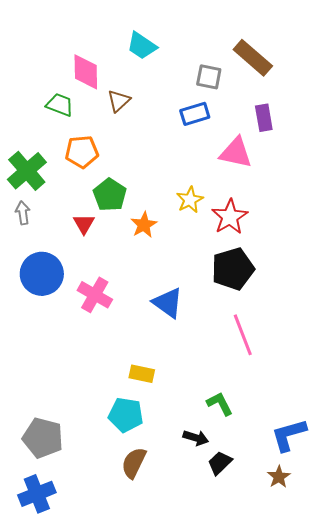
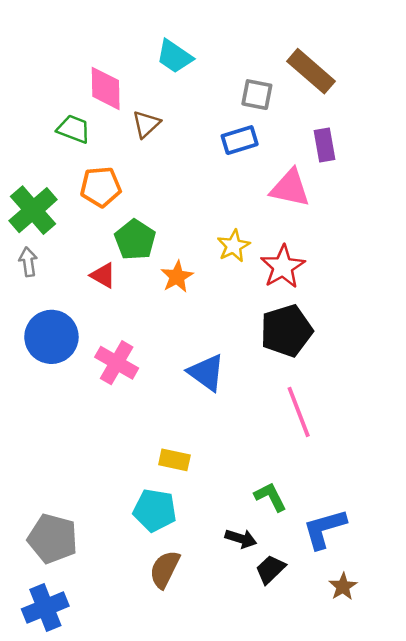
red triangle: (84, 224) -> (103, 275), turned -30
blue L-shape: (289, 435) -> (325, 529), moved

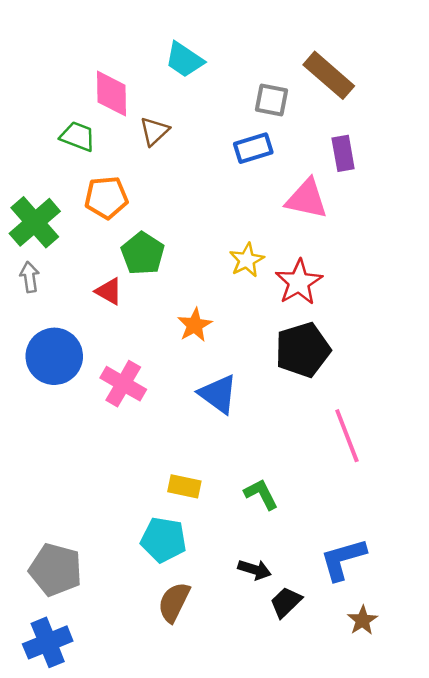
orange star: (177, 277) -> (195, 325), moved
pink line: (299, 412) -> (347, 436), moved
green L-shape: (270, 497) -> (261, 494), moved

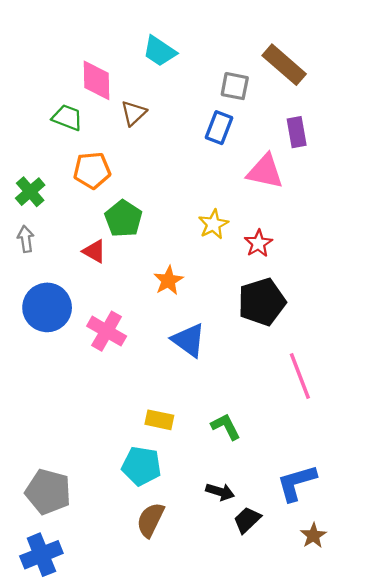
blue rectangle: (253, 148) -> (219, 128), turned -52
green cross: (35, 222) -> (30, 192), size x0.7
red star: (299, 282) -> (258, 243), size x0.7

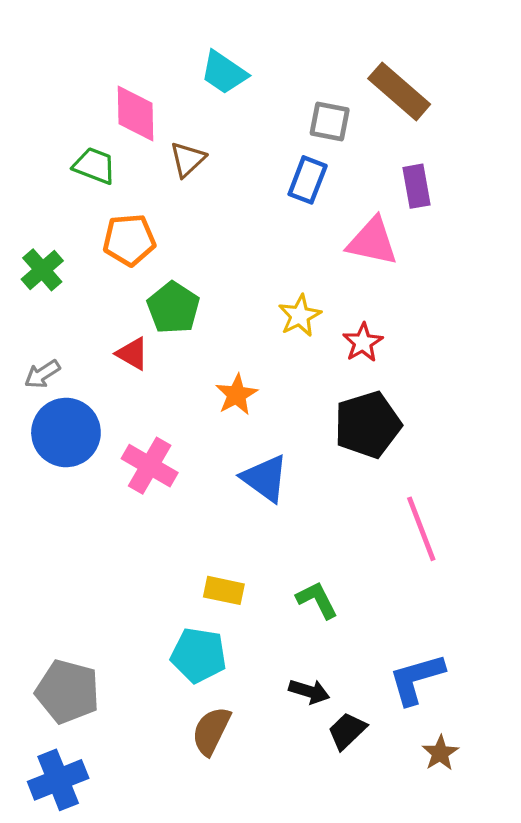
gray arrow: (26, 239) -> (42, 374), moved, turned -115

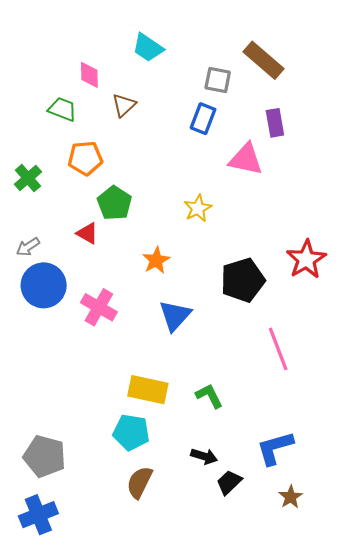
pink diamond: (135, 114) -> (89, 75), size x0.7
red star: (363, 343) -> (306, 259), moved, size x1.5
blue triangle: (265, 478) -> (175, 316), turned 36
yellow rectangle: (224, 590) -> (148, 390), size x1.5

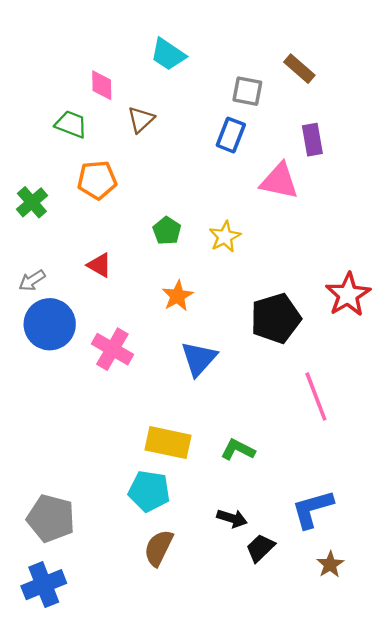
brown rectangle: (264, 60) -> (299, 69), size x0.7
green pentagon: (114, 203) -> (167, 231), moved, size x0.7
green L-shape: (209, 396) -> (238, 450), turned -36

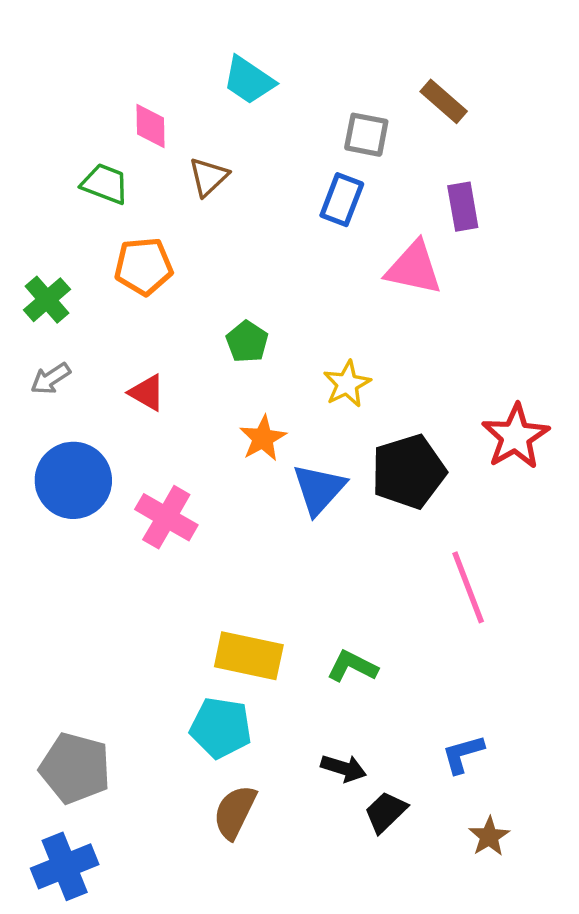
yellow star: (225, 237) -> (347, 384), moved
gray arrow: (32, 280) -> (51, 379), moved
blue triangle: (199, 359) -> (319, 489), moved
blue L-shape: (312, 509) -> (463, 754), size x0.7

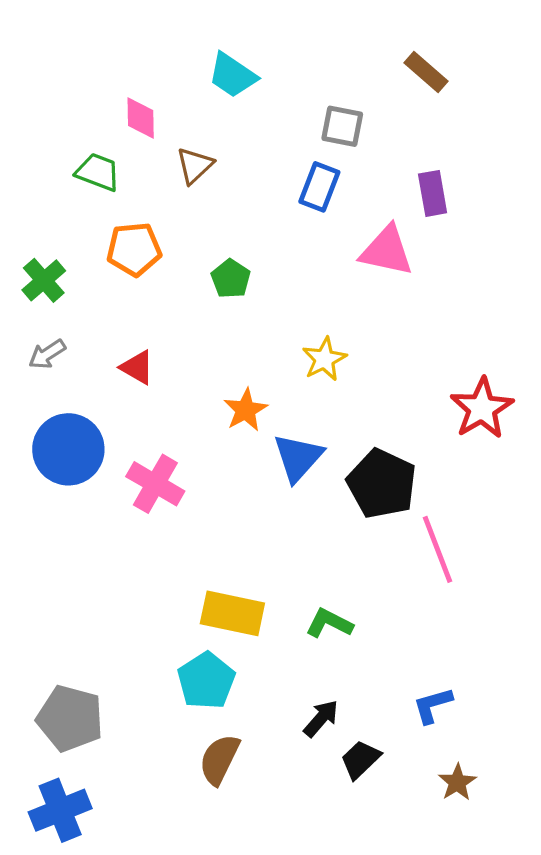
brown rectangle: (444, 101) -> (426, 72), moved
green pentagon: (247, 342) -> (231, 279), moved
black pentagon: (408, 472) -> (382, 484), moved, turned -30
cyan pentagon: (221, 728) -> (206, 681), turned 30
black arrow: (344, 768) -> (321, 718), turned -66

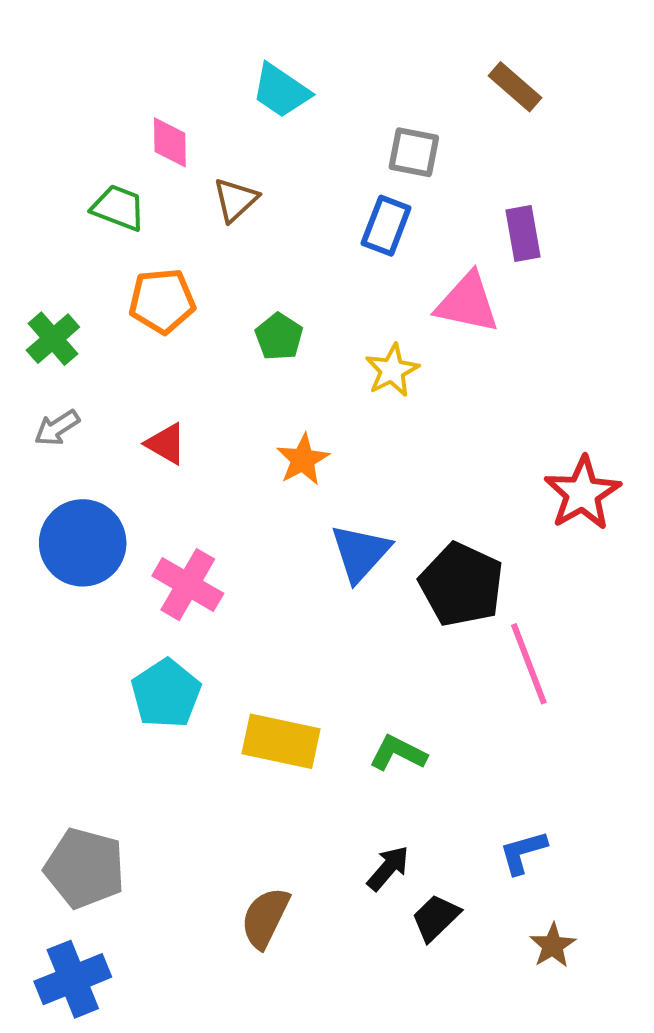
yellow star: (324, 359) -> (392, 370), moved
orange star: (246, 410) -> (303, 460), moved
cyan pentagon: (206, 681) -> (166, 694), moved

